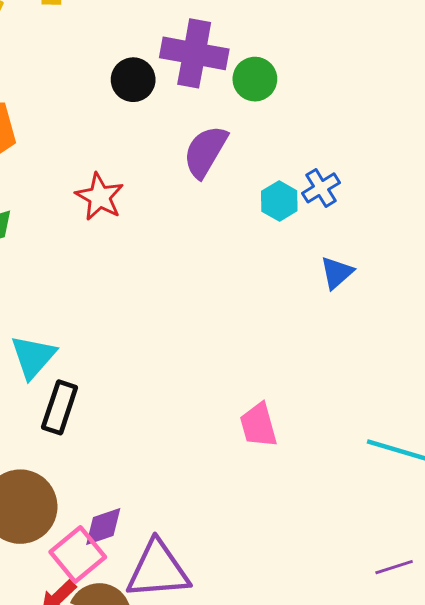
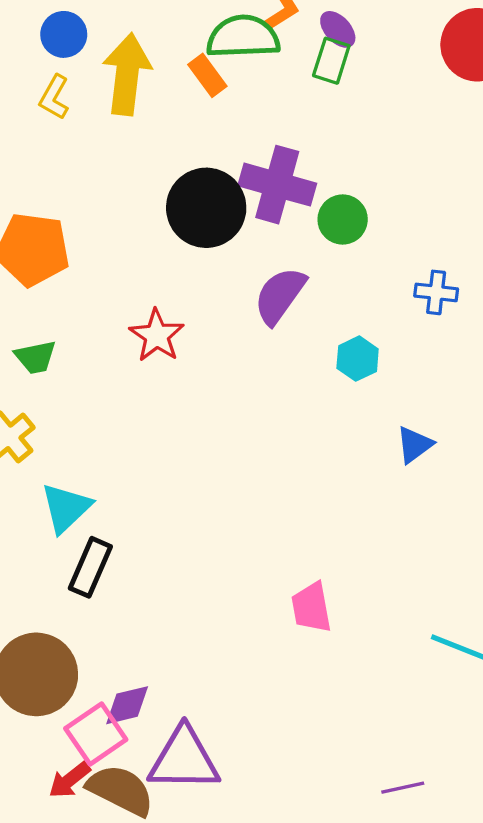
black circle: (133, 80) -> (206, 208), size x1.6
blue cross: (321, 188) -> (436, 292), moved, turned 33
purple line: (394, 567) -> (403, 788), moved

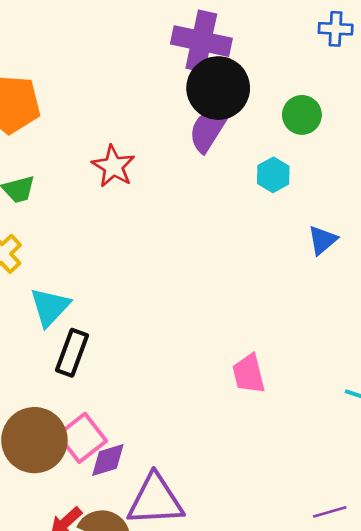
black circle: (206, 208) -> (218, 88), moved
green circle: (343, 219) -> (302, 115), moved
blue cross: (436, 292) -> (336, 29), moved
pink square: (96, 734) -> (82, 438), moved

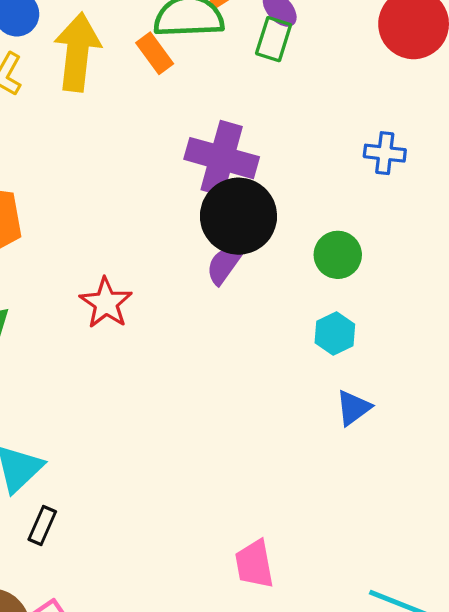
purple semicircle: (209, 129) -> (224, 265), size x0.7
cyan hexagon: (273, 175) -> (335, 333), moved
black rectangle: (72, 353) -> (42, 525), size x0.7

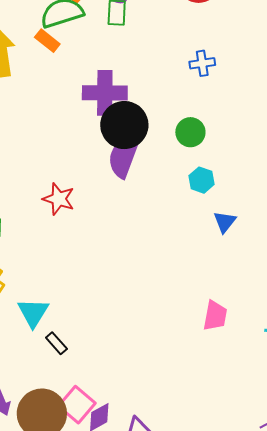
purple semicircle: (224, 265) -> (124, 157), size x1.6
black rectangle: (42, 525) -> (56, 343), turned -50
pink trapezoid: (254, 564) -> (215, 316), moved, turned -144

